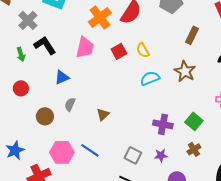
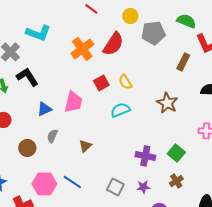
brown rectangle: (192, 35) -> (183, 62), moved
pink trapezoid: (85, 47) -> (73, 102), moved
cyan semicircle: (150, 78) -> (120, 110), moved

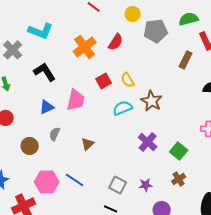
green semicircle: (186, 21) -> (189, 19), turned -36
red semicircle: (113, 44) -> (116, 42), size x0.7
black L-shape: (27, 77) -> (45, 72), moved
brown star: (167, 103) -> (152, 101), moved
purple cross: (145, 156) -> (148, 142), moved, turned 30

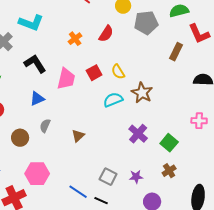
orange cross: (85, 47) -> (75, 39), size x0.6
pink trapezoid: (76, 100) -> (66, 79), moved
blue line: (75, 180) -> (78, 192), moved

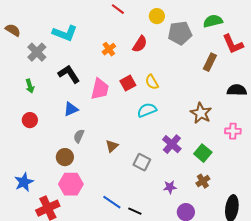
brown star: (142, 93) -> (201, 113), moved
brown circle: (20, 138) -> (65, 157), moved
gray square: (108, 177) -> (142, 162), moved

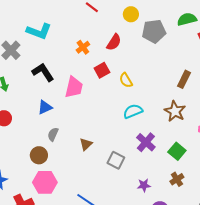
brown rectangle: (210, 62) -> (184, 79), moved
red square: (128, 83) -> (102, 70), moved
cyan semicircle: (147, 110) -> (133, 111), moved

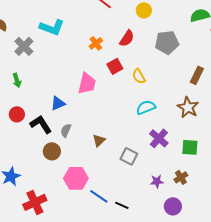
gray pentagon: (154, 31) -> (167, 42), moved
black L-shape: (43, 72) -> (41, 124), moved
green square: (177, 151) -> (190, 147), turned -36
brown cross: (177, 179) -> (181, 177), moved
pink hexagon: (45, 182) -> (76, 178), moved

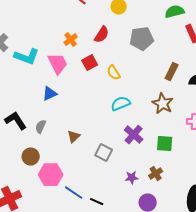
cyan L-shape: (52, 27) -> (27, 57), moved
pink trapezoid: (87, 83) -> (58, 64), moved, turned -40
blue triangle: (58, 103) -> (50, 94), moved
brown circle: (52, 151) -> (31, 157), moved

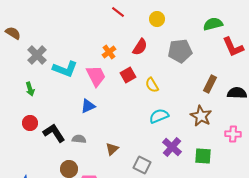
gray semicircle: (41, 127) -> (79, 139), turned 72

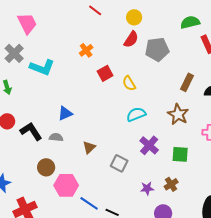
red semicircle: (140, 47) -> (131, 39), moved
pink trapezoid: (96, 76) -> (27, 23), moved
blue triangle: (88, 106) -> (65, 113), moved

